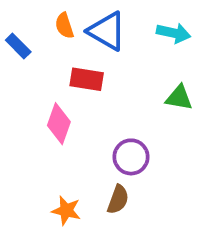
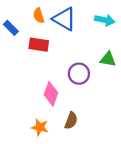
red rectangle: (87, 79) -> (39, 45), moved
pink diamond: (59, 124) -> (51, 94), moved
purple circle: (131, 157) -> (79, 74), moved

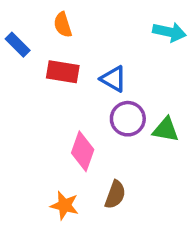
blue triangle: (64, 19) -> (113, 79), moved, size x0.7
green triangle: (108, 59) -> (166, 130), moved

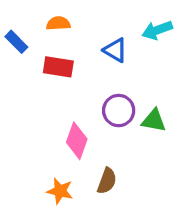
orange semicircle: (63, 25) -> (58, 23), turned 105
cyan arrow: (169, 32) -> (157, 30), turned 148
blue triangle: (113, 79) -> (115, 50), moved

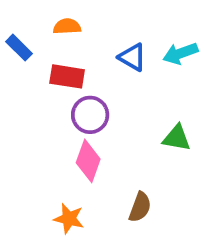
cyan arrow: (157, 30) -> (180, 53), moved
purple circle: (119, 111) -> (90, 115), moved
brown semicircle: (107, 181) -> (140, 207), moved

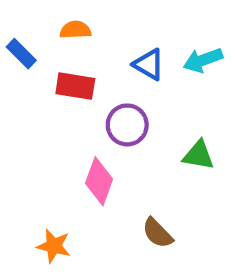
purple circle: (90, 115) -> (127, 125), moved
brown semicircle: (140, 207) -> (157, 233), turned 116
orange star: (69, 219) -> (54, 246), moved

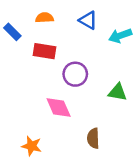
blue triangle: (149, 64) -> (88, 20), moved
pink diamond: (99, 181) -> (59, 108), turned -44
brown semicircle: (157, 233) -> (93, 138), turned 42

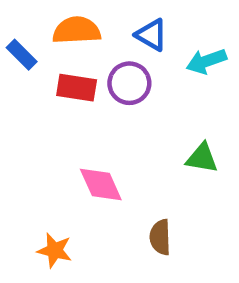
orange semicircle: (44, 18) -> (77, 30), size x1.5
purple circle: (75, 74) -> (129, 83), moved

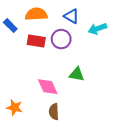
green triangle: (202, 158) -> (77, 74), moved
brown semicircle: (160, 237) -> (54, 112), moved
orange star: (55, 250) -> (15, 107), moved

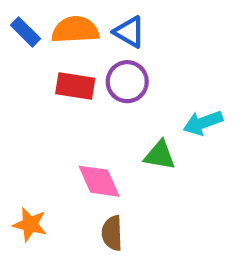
blue triangle: (72, 16) -> (129, 32), moved
blue rectangle: (10, 26) -> (26, 32), moved
cyan arrow: (97, 29) -> (203, 123), moved

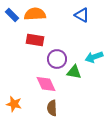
blue triangle: (129, 32) -> (82, 15), moved
purple circle: (127, 82) -> (57, 59), moved

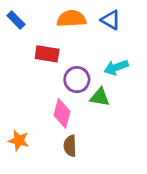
orange semicircle: (35, 14) -> (71, 19), moved
cyan arrow: (94, 57) -> (116, 67), moved
pink diamond: (46, 84) -> (62, 113), turned 40

